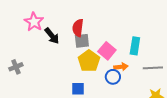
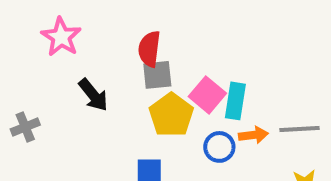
black arrow: (52, 36) -> (93, 95), moved
cyan rectangle: (135, 46) -> (235, 101), moved
orange arrow: (121, 67) -> (253, 135), moved

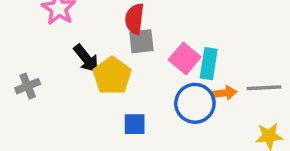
yellow pentagon: (171, 115) -> (112, 76), moved
blue circle: (219, 147) -> (195, 103), size x1.5

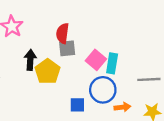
black arrow: (86, 58) -> (30, 60), turned -138
orange arrow: (224, 93) -> (122, 107), moved
blue square: (135, 124) -> (77, 105), moved

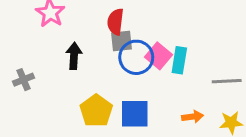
yellow pentagon: (48, 71) -> (96, 111), moved
blue circle: (103, 90) -> (136, 57), moved
blue square: (77, 105) -> (135, 114), size x1.5

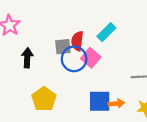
red semicircle: (115, 22) -> (77, 41), moved
cyan rectangle: (179, 60) -> (106, 32), moved, turned 36
blue square: (135, 114) -> (100, 101), moved

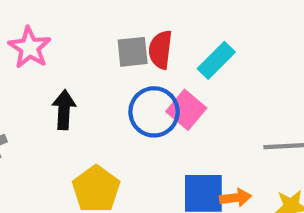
red semicircle: (77, 41) -> (160, 50), moved
gray square: (63, 47) -> (133, 52), moved

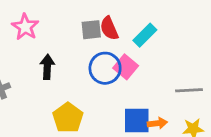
red semicircle: (160, 50) -> (109, 28), turned -30

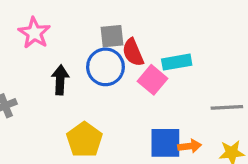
red semicircle: (109, 28) -> (133, 52), moved
cyan rectangle: (145, 35) -> (177, 62), moved, turned 35
blue circle: (105, 68) -> (105, 67), moved

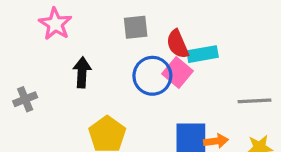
red semicircle: (133, 52) -> (177, 44), moved
blue circle: (105, 67) -> (152, 76), moved

